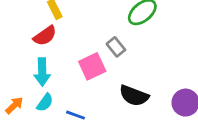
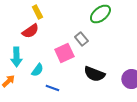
cyan arrow: (42, 72) -> (16, 57), moved
cyan semicircle: (45, 103) -> (37, 70), moved

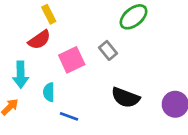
pink square: (64, 53) -> (72, 60), moved
cyan semicircle: (37, 70) -> (49, 92), turned 144

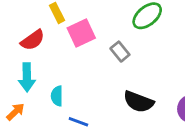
red semicircle: (39, 40) -> (33, 40), moved
pink square: (72, 60) -> (81, 33), moved

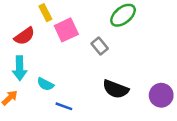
cyan semicircle: (57, 96) -> (45, 84), turned -63

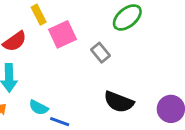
cyan semicircle: (45, 84) -> (39, 108), moved

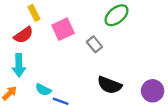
yellow rectangle: (39, 15) -> (34, 13), moved

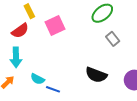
gray rectangle: (94, 44) -> (113, 39), moved

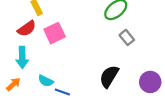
pink square: (55, 26) -> (55, 33), moved
black semicircle: (96, 75) -> (109, 76), turned 100

